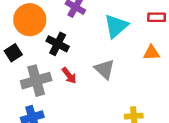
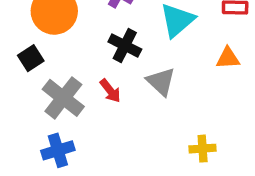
black cross: (58, 44) -> (125, 45), moved
gray cross: (36, 81) -> (63, 98), turned -36

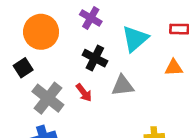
gray triangle: (161, 82) -> (123, 86), turned -50

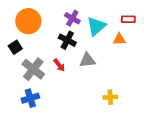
purple cross: (91, 18) -> (72, 18), moved
orange triangle: (174, 68) -> (119, 39), moved

